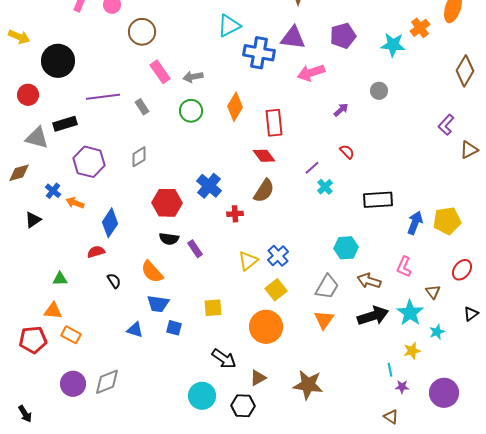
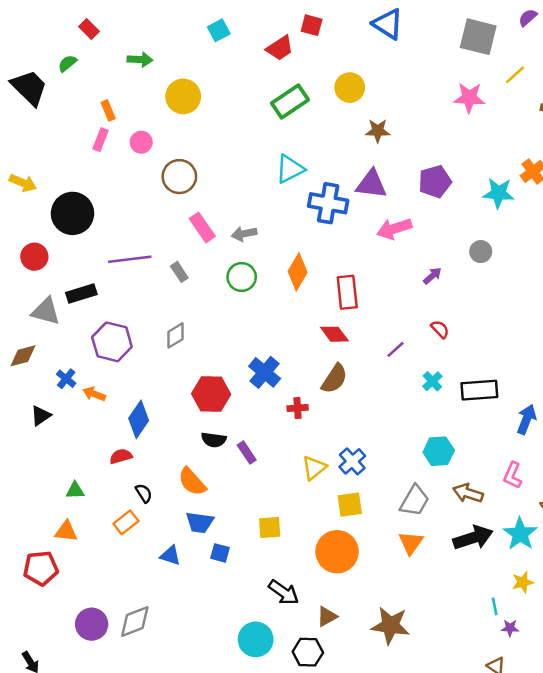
cyan cross: (325, 187) -> (432, 381), moved
yellow square: (276, 290) -> (350, 505), turned 30
orange rectangle: (71, 335) -> (126, 522), moved, turned -66

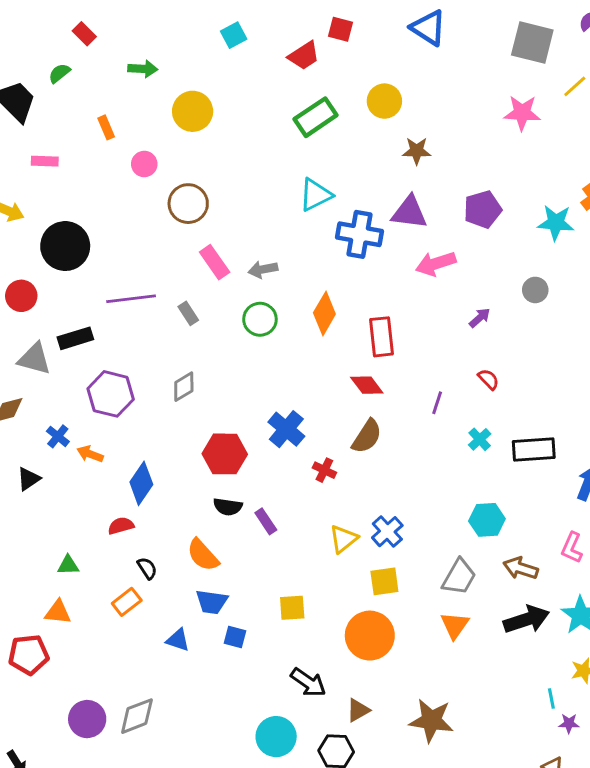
pink rectangle: (100, 140) -> (45, 161), moved, turned 70
purple line: (396, 349) -> (437, 403), turned -30
red cross: (298, 408) -> (324, 470), turned 30

